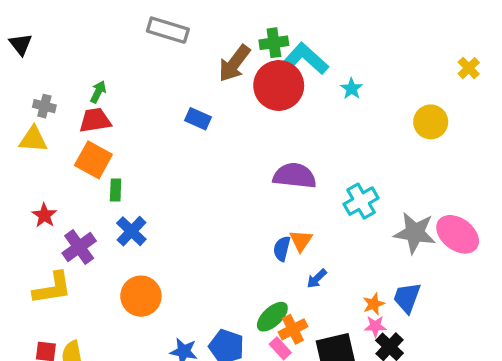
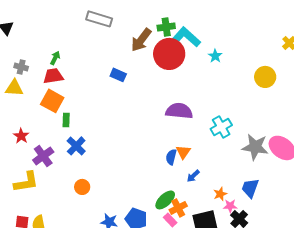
orange circle: (141, 296) -> (82, 187), size x0.6
orange star: (374, 304) -> (220, 194), moved

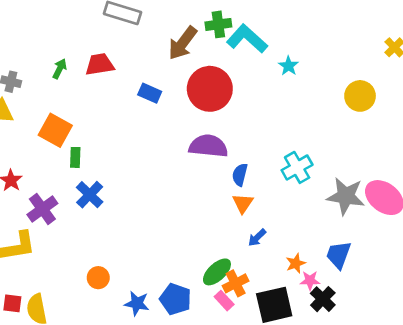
red circle: (169, 54) -> (210, 89), moved
red trapezoid: (53, 76) -> (100, 64), moved
purple semicircle: (179, 111) -> (208, 146), moved
blue semicircle: (171, 157) -> (240, 175), moved
orange circle: (82, 187) -> (98, 278), moved

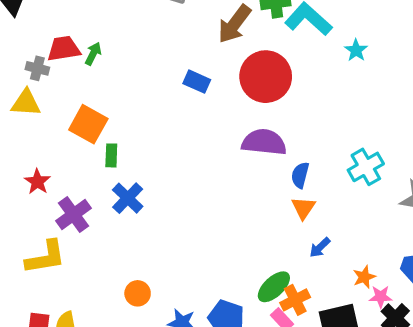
red trapezoid: (100, 64) -> (64, 49), moved

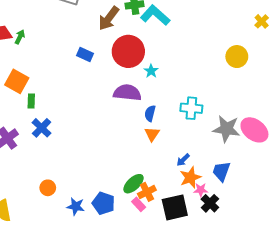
cyan star: (356, 50) -> (151, 71), moved
cyan cross: (366, 167) -> (191, 108), turned 35
blue arrow: (320, 247) -> (183, 160), moved
orange star: (364, 277) -> (190, 177), size x1.5

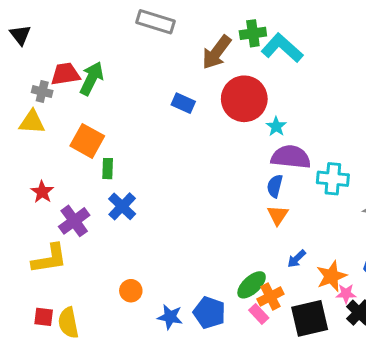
green arrow: (20, 37) -> (92, 78), size x1.6
purple semicircle: (127, 93) -> (291, 157), moved
blue arrow: (183, 160) -> (297, 259), moved

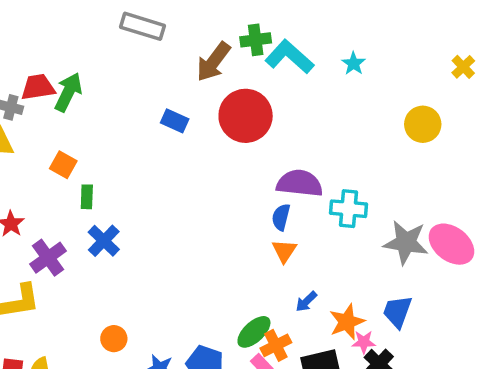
cyan star: (276, 126) -> (354, 63), moved
orange square: (87, 141) -> (63, 165), size x0.7

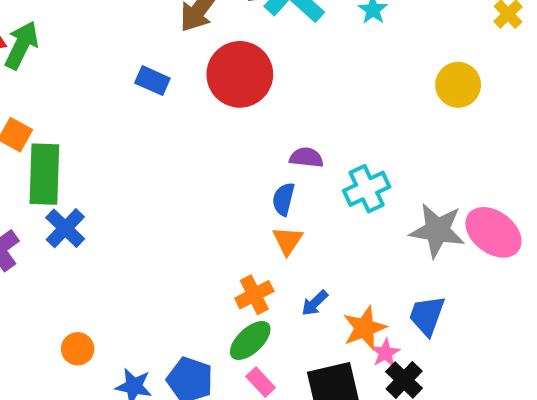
purple semicircle: (300, 183) -> (306, 158), size x0.6
green rectangle: (87, 197) -> (44, 174), size x2.0
cyan cross: (348, 209) -> (367, 189), turned -30
pink star: (364, 342) -> (385, 353), turned -30
orange cross: (276, 345) -> (254, 295), moved

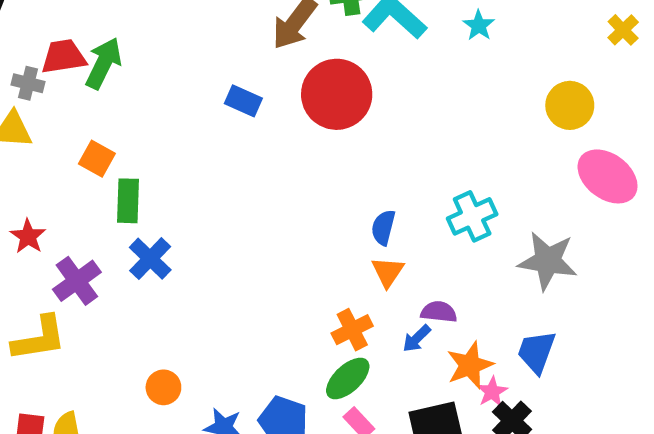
purple semicircle: (306, 158) -> (439, 312), moved
green rectangle: (44, 174) -> (128, 201), size x0.7
pink ellipse: (493, 232) -> (608, 176), moved

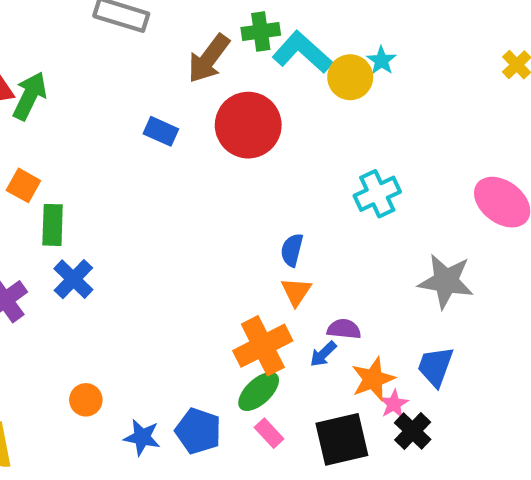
yellow circle: (570, 105) -> (350, 77), moved
cyan cross: (472, 216) -> (377, 194), moved
orange cross: (352, 330) -> (263, 346), size x1.5

